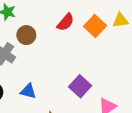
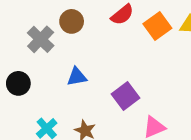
blue triangle: (28, 91) -> (77, 77), moved, turned -35

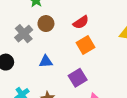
orange square: (157, 26) -> (86, 45), moved

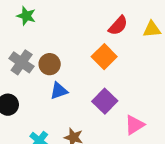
red semicircle: (81, 22) -> (118, 26), moved
brown circle: (46, 24) -> (50, 64), moved

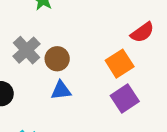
purple square: (105, 101) -> (125, 98), moved

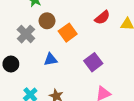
brown circle: (57, 59) -> (47, 21), moved
orange square: (120, 64) -> (68, 33), moved

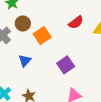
blue triangle: (51, 59) -> (25, 61), turned -40

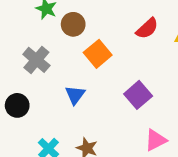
brown circle: (23, 24) -> (73, 24), moved

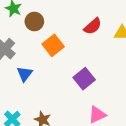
blue triangle: (75, 95) -> (25, 74), moved

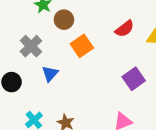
purple square: (84, 79) -> (134, 79), moved

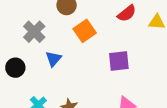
purple square: (134, 79) -> (119, 61), moved, turned 30

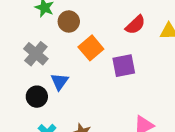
purple square: (119, 61) -> (124, 66), moved
black circle: (15, 68) -> (37, 97), moved

